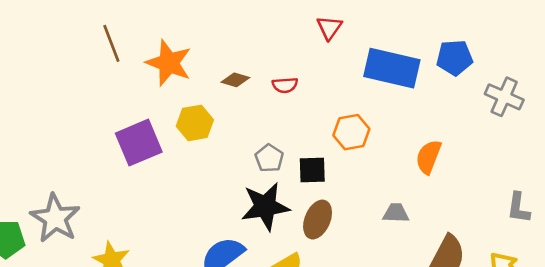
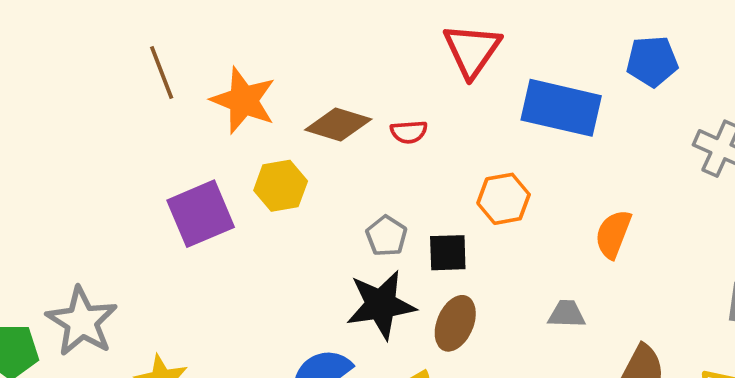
red triangle: (329, 28) -> (472, 50), size x1.6
blue pentagon: (455, 58) -> (652, 61), moved
brown diamond: (235, 80) -> (338, 124), size x1.6

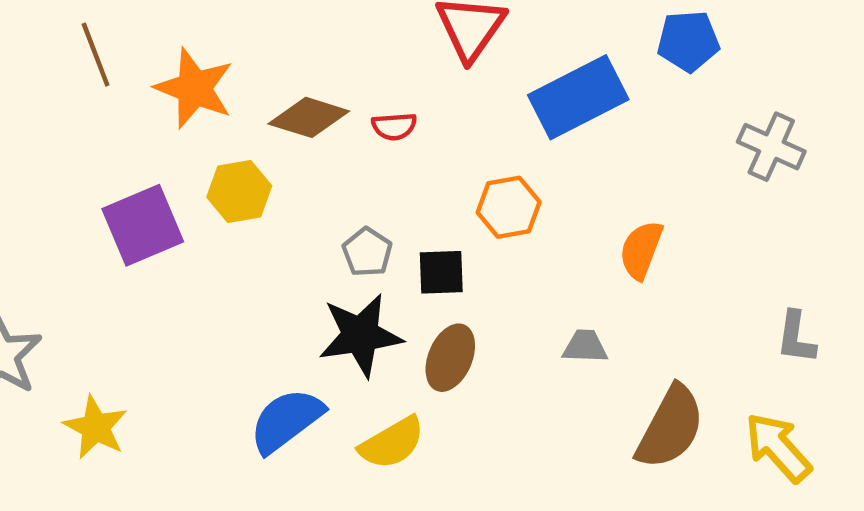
blue rectangle: (561, 108) -> (578, 97), turned -40

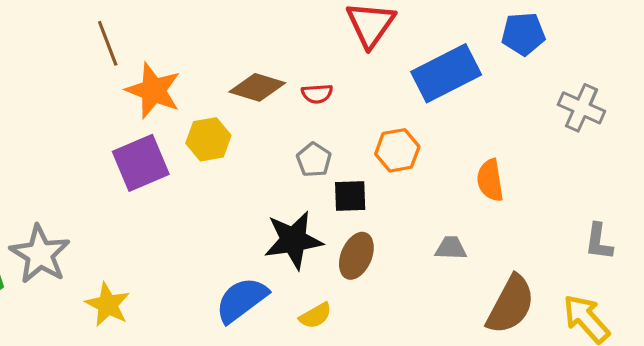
orange star: (194, 88) -> (153, 91), moved
orange semicircle: (641, 250) -> (490, 180), turned -30
gray pentagon: (367, 252) -> (314, 160), moved
yellow semicircle: (392, 443) -> (315, 316), size x0.7

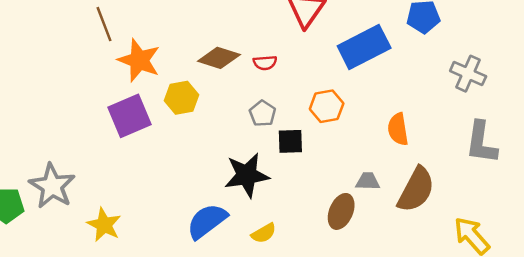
gray L-shape: (599, 242) -> (481, 143), moved, size x1.5
brown ellipse: (356, 256) -> (341, 211), moved
brown semicircle: (511, 305) -> (416, 190), moved

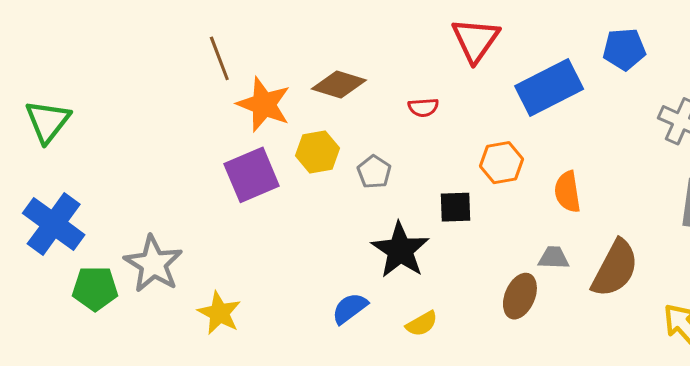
brown diamond: (219, 58) -> (339, 84), moved
gray pentagon: (263, 113) -> (374, 172), moved
orange semicircle: (398, 129) -> (567, 192), moved
black star: (247, 175) -> (400, 250), turned -30
blue semicircle: (207, 221) -> (350, 308), size x0.7

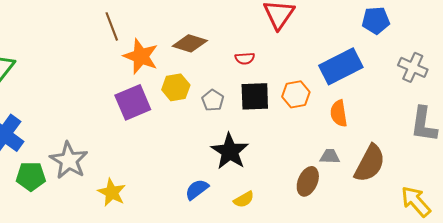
blue rectangle: (549, 88) -> (341, 66), moved
black square: (456, 207) -> (255, 96), moved, size x1.4

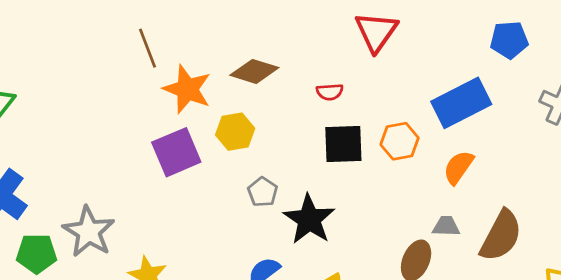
gray pentagon: (213, 100) -> (263, 192), moved
orange semicircle: (339, 113) -> (458, 167), turned 44

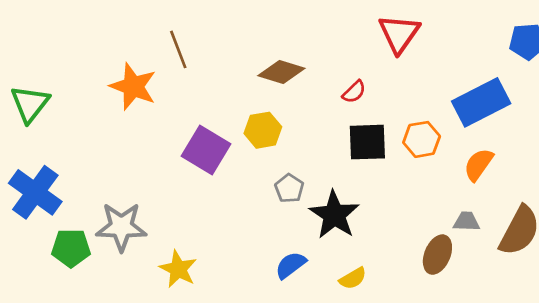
orange star: (187, 89) -> (133, 87), moved
red semicircle: (330, 92) -> (354, 92), turned -40
purple square: (176, 152) -> (206, 150), turned -36
gray star: (89, 232) -> (121, 227), turned -30

